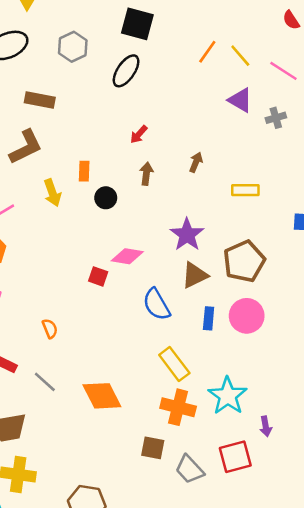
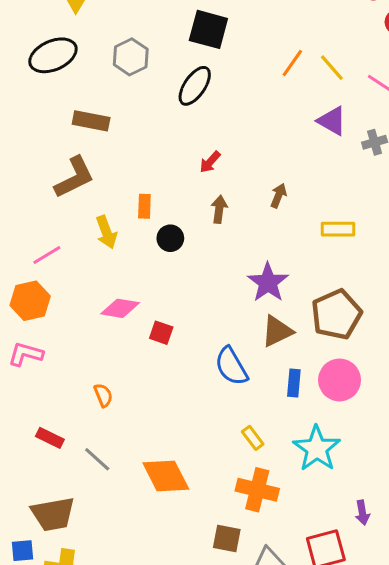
pink diamond: (127, 256) -> (120, 308), moved
yellow rectangle: (174, 364) -> (253, 438), size x0.6
cyan star: (228, 396) -> (317, 449), moved

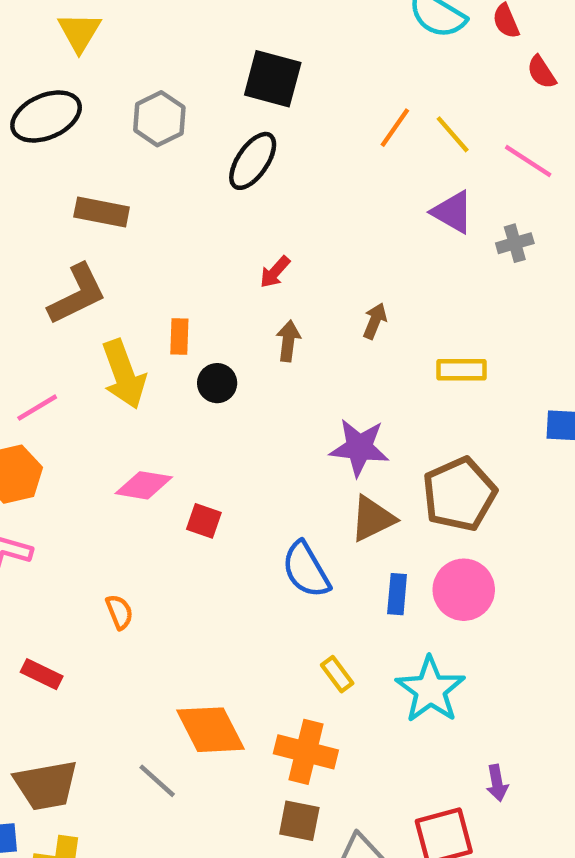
yellow arrow: (106, 232) -> (124, 374), size x1.4
purple star: (268, 282) -> (359, 448), turned -30
gray line: (97, 459) -> (157, 781), moved
orange cross: (257, 490) -> (306, 752), moved

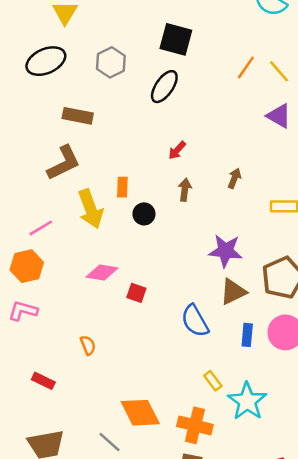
cyan star: (430, 690) -> (247, 401), moved

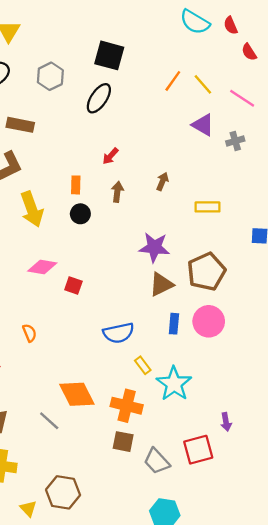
orange rectangle: (122, 187) -> (76, 185), moved
blue semicircle: (195, 321) -> (118, 333), moved, turned -72

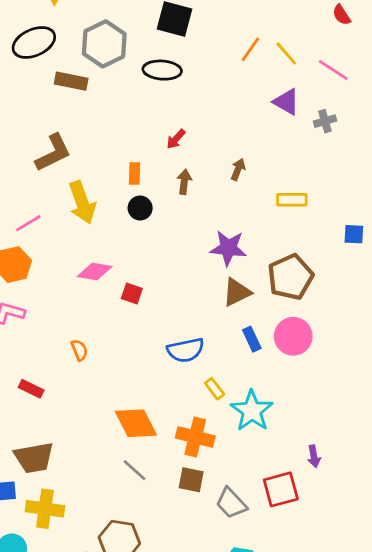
gray hexagon: (50, 76) -> (104, 44), size x1.4
black ellipse: (99, 98) -> (162, 70), turned 60
brown rectangle: (20, 125) -> (71, 81), moved
blue rectangle: (174, 324) -> (252, 339), turned -30
gray line: (49, 421) -> (135, 470), moved

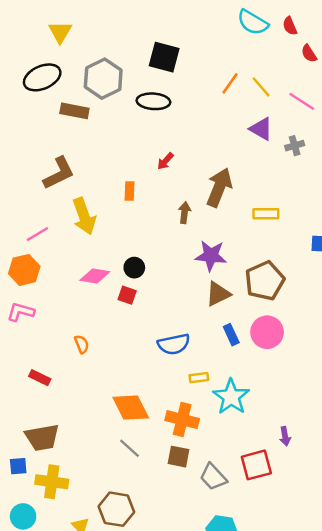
brown arrow: (238, 169) -> (219, 187), size x2.0
brown arrow: (184, 182) -> (185, 213), moved
black circle: (140, 208) -> (134, 268), moved
yellow rectangle: (215, 389) -> (199, 378), turned -60

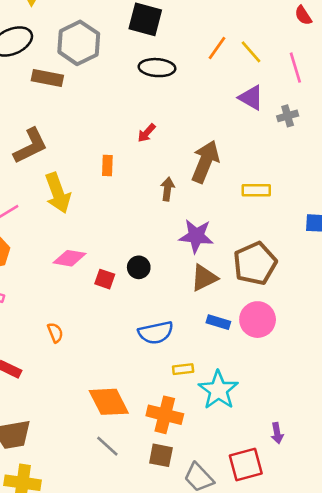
black ellipse: (153, 101) -> (157, 68), moved
pink line: (302, 101) -> (295, 68), turned 40
black circle: (134, 268) -> (139, 267), moved
blue rectangle: (231, 335) -> (218, 322), turned -48

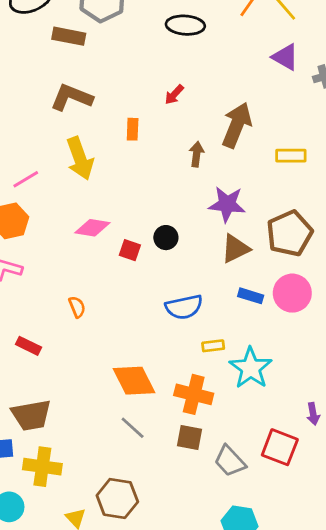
brown L-shape: (30, 146) -> (72, 97), moved, turned -132
red square: (246, 464) -> (280, 447), turned 36

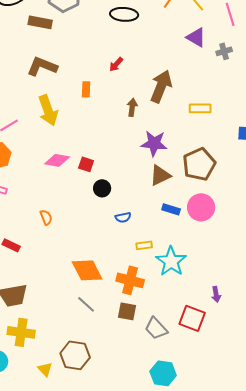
black circle: (166, 238) -> (102, 188), moved
red square: (130, 250) -> (86, 164), moved
blue semicircle: (184, 307) -> (123, 217), size x0.6

